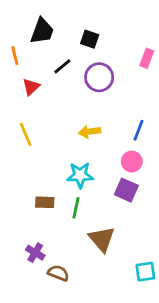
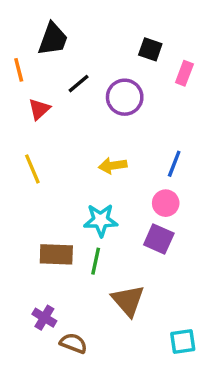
black square: (90, 39) -> (150, 49), moved
brown rectangle: (45, 202) -> (56, 254), size x1.4

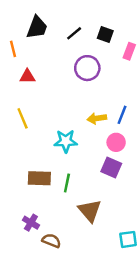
black line: (79, 84) -> (74, 33), moved
red triangle: (39, 109) -> (27, 76), turned 42
yellow arrow: (113, 166) -> (97, 118), moved
cyan star: (101, 220) -> (66, 141), moved

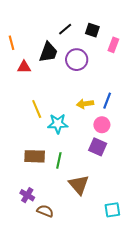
black trapezoid: (37, 27) -> (48, 52), moved
yellow line: (23, 118) -> (37, 109), moved

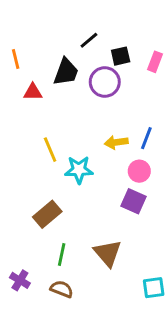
black square: (92, 30) -> (121, 56), moved, turned -32
brown rectangle: (35, 156) -> (47, 214), turned -42
green line: (59, 160) -> (62, 255), moved
purple cross: (27, 195) -> (20, 280), moved

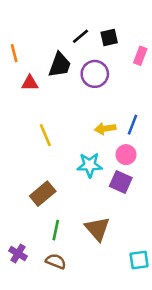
black square: (121, 56) -> (109, 37), moved
cyan star: (79, 170) -> (90, 165), moved

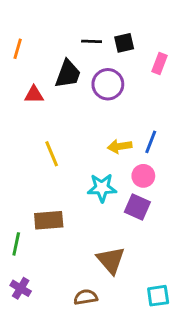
black line: (80, 36) -> (92, 41), turned 42
orange line: (14, 53) -> (18, 49), moved, turned 30
brown rectangle: (43, 194) -> (49, 220), turned 35
green line: (56, 230) -> (16, 244), moved
brown semicircle: (56, 261) -> (86, 297), moved, turned -30

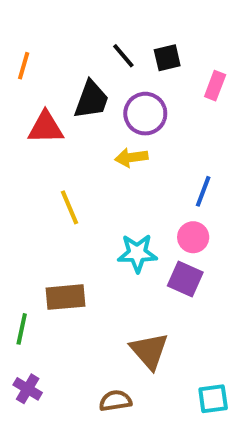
black line: (92, 41) -> (123, 56), turned 48
red triangle: (34, 95) -> (46, 128), size x1.4
yellow arrow: (120, 146) -> (131, 157), moved

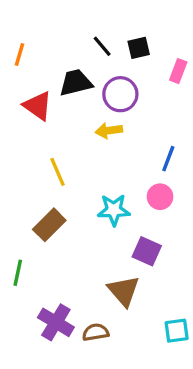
black trapezoid: (91, 100) -> (76, 83), turned -124
red triangle: (46, 128) -> (38, 106), turned 36
purple square: (185, 279) -> (147, 251), moved
brown rectangle: (66, 297) -> (49, 225), moved, turned -40
purple cross: (28, 389) -> (56, 322), moved, size x1.5

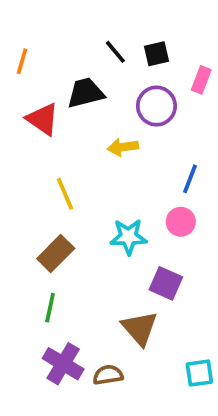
purple circle: (120, 94) -> (156, 106), moved
green line: (18, 273) -> (50, 308), moved

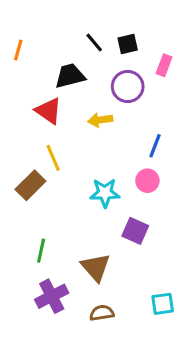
red triangle: (43, 119) -> (49, 111), moved
brown rectangle: (56, 254) -> (30, 185), moved
brown triangle: (140, 328) -> (96, 267), moved
purple cross: (63, 364) -> (52, 296), turned 32
brown semicircle: (108, 375) -> (102, 313), moved

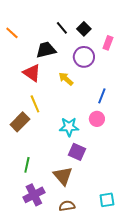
black square: (128, 44) -> (84, 29), turned -32
orange line: (18, 50) -> (12, 33), turned -64
yellow arrow: (100, 120) -> (66, 79), turned 49
purple square: (135, 231) -> (77, 152), moved

